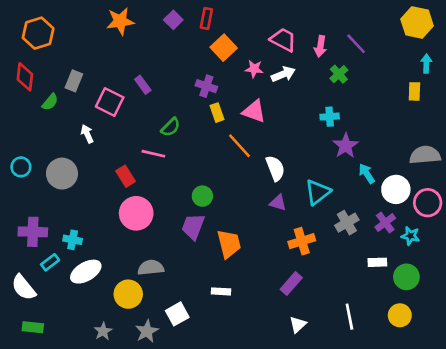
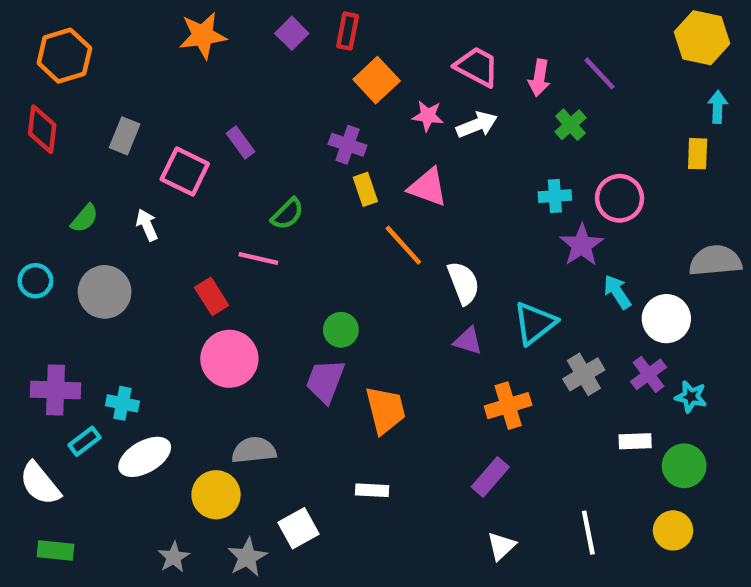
green semicircle: (50, 102) -> (84, 218), moved
pink circle: (428, 203) -> (620, 198), moved

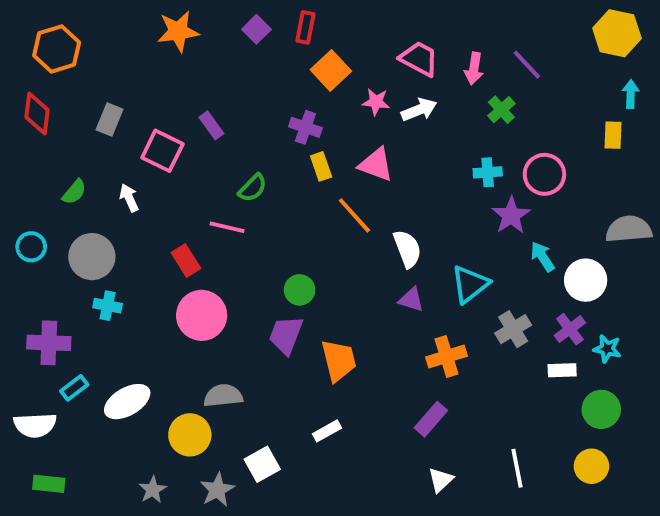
cyan cross: (122, 403) -> (108, 306), moved
white rectangle: (635, 441) -> (562, 370), moved
white semicircle: (40, 484) -> (35, 425), turned -54
white rectangle: (372, 490) -> (327, 431), turned -32

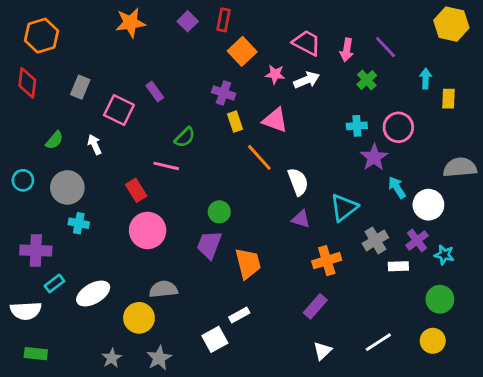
cyan arrow: (631, 94) -> (426, 79), moved
white rectangle: (562, 370) -> (398, 266), moved
white square: (262, 464) -> (215, 339), moved
white line: (517, 468) -> (378, 342), turned 68

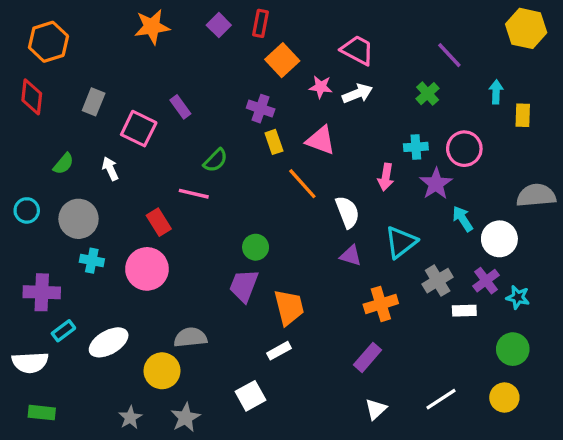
pink arrow: (347, 50) -> (386, 177), moved
pink circle: (148, 230) -> (147, 269), moved
white rectangle: (239, 315) -> (279, 351), moved

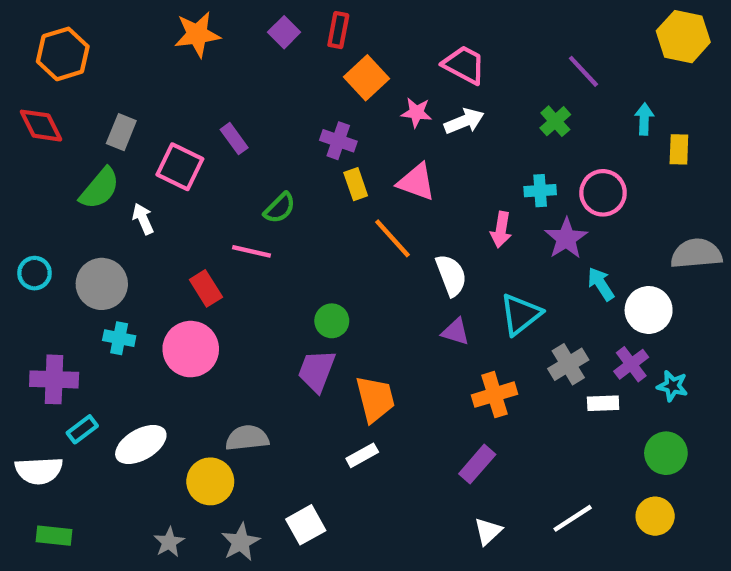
red diamond: (32, 97) -> (41, 126), turned -33
green semicircle: (63, 164) -> (100, 188), moved, size x1.5
white square: (251, 396) -> (306, 525), moved

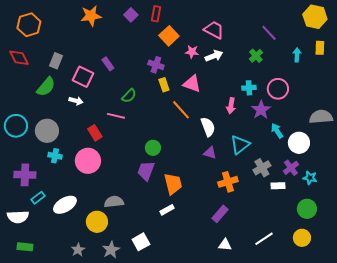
yellow rectangle: (679, 149) -> (320, 48), moved
white arrow: (143, 219) -> (76, 101), moved, turned 128
cyan circle: (35, 273) -> (16, 126), size x1.5
white triangle: (488, 531) -> (225, 245), turned 48

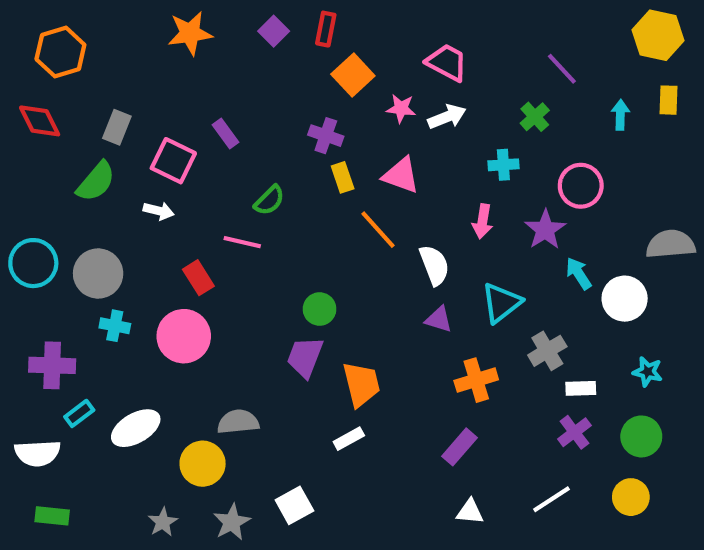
cyan cross: (249, 88) -> (503, 165), moved
purple cross: (291, 168) -> (574, 432), moved

